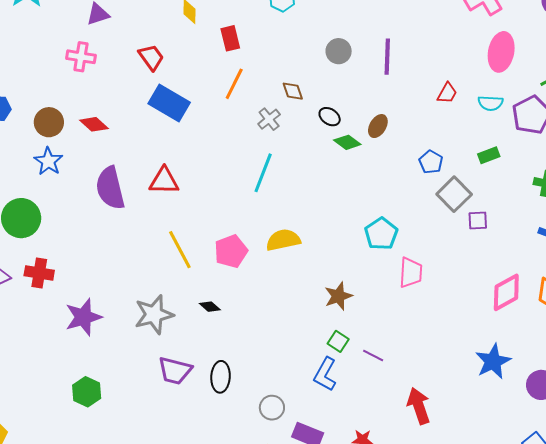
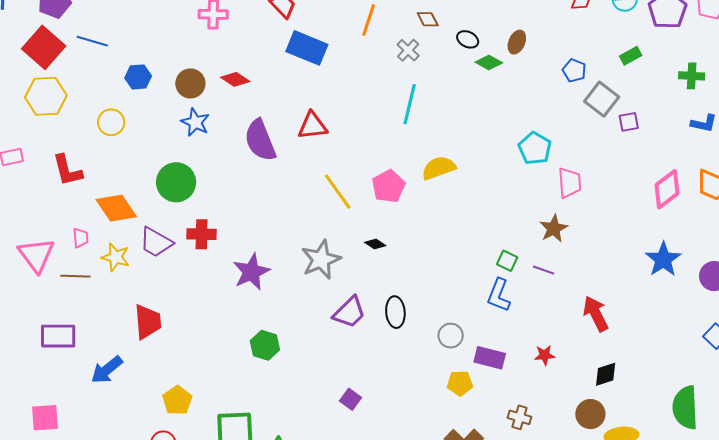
brown star: (338, 296) -> (554, 229), moved
purple trapezoid: (175, 371) -> (349, 312), turned -51

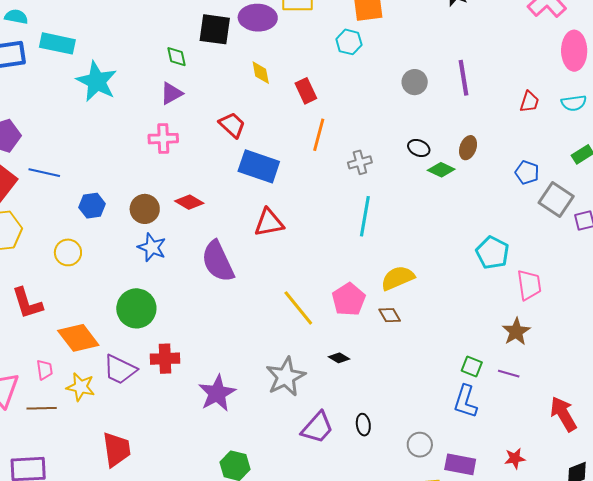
brown diamond: (428, 19) -> (390, 315), moved
gray cross: (408, 50) -> (360, 162), turned 35
red triangle: (313, 126) -> (269, 223), moved
black ellipse: (395, 312) -> (363, 425), size x0.7

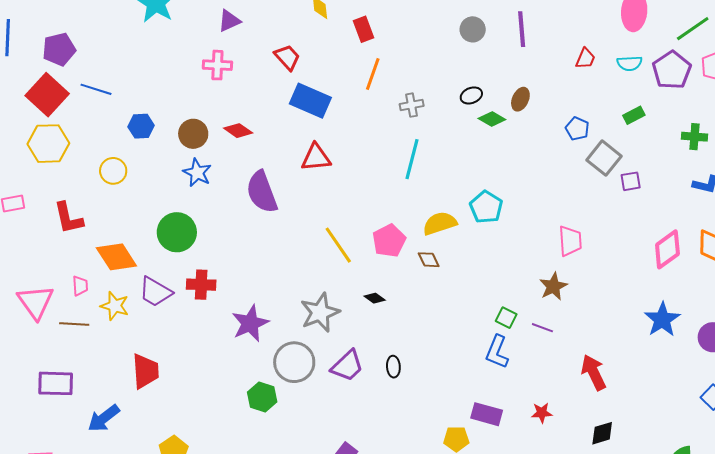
black ellipse: (419, 148) -> (471, 95), turned -50
cyan pentagon: (492, 253) -> (486, 207), moved
gray circle: (420, 445) -> (294, 362), moved, size x1.6

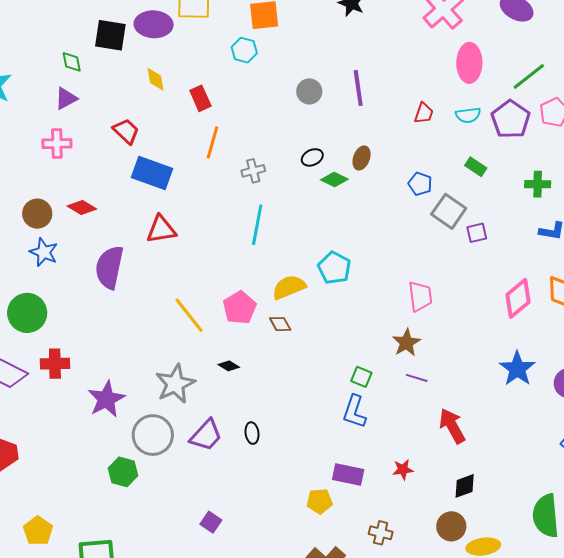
green rectangle: (634, 115) -> (476, 167), turned 65
purple semicircle: (262, 192) -> (109, 267), turned 36
purple line: (542, 328) -> (417, 378), moved

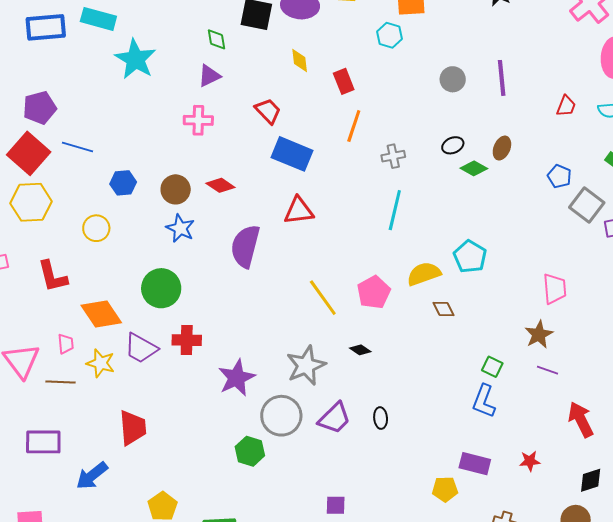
brown diamond: (280, 324) -> (443, 309), moved
purple square: (211, 522) -> (336, 505), turned -35

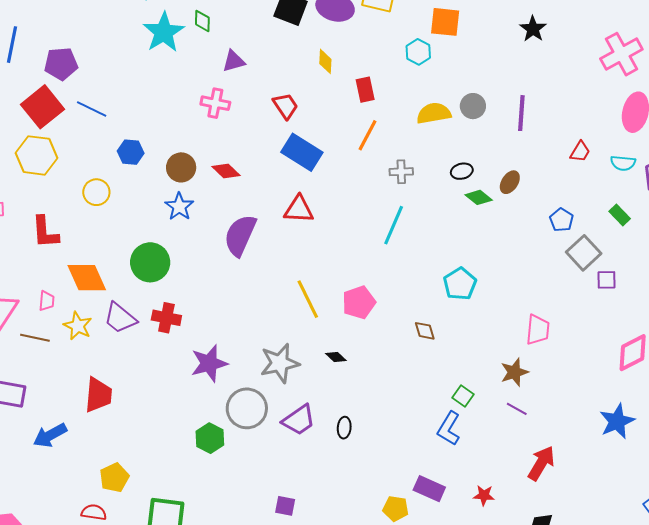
green diamond: (217, 39) -> (202, 21), moved
yellow semicircle: (424, 274) -> (434, 113), moved
red arrow: (581, 420) -> (541, 463), turned 48

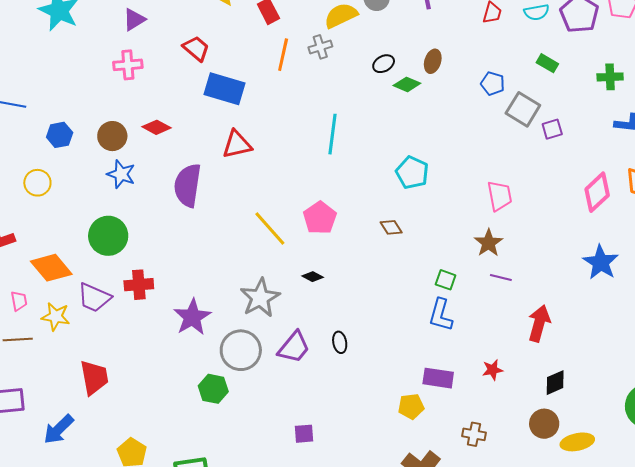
gray cross: (401, 172) -> (320, 47), moved

